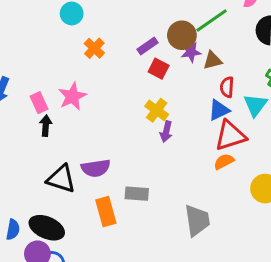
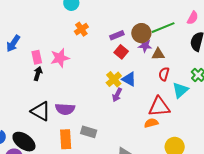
blue triangle: (219, 110) -> (129, 79), moved, turned 42

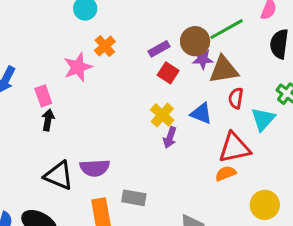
brown triangle: (158, 54) -> (224, 70), size x1.5
pink star: (60, 58) -> (78, 67), moved
blue triangle: (129, 79) -> (201, 113), moved

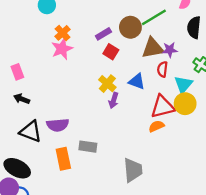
purple star: (203, 59) -> (170, 50), moved
pink star: (78, 67) -> (62, 49), moved
black arrow: (48, 120) -> (22, 99), moved, turned -77
yellow circle: (265, 205) -> (185, 104), moved

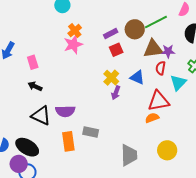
red square: (111, 52) -> (116, 50), turned 32
yellow circle: (185, 104) -> (167, 150), moved

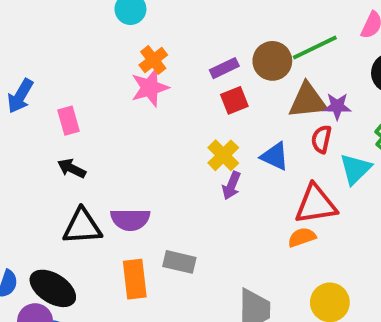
black triangle: (41, 116) -> (82, 227), turned -30

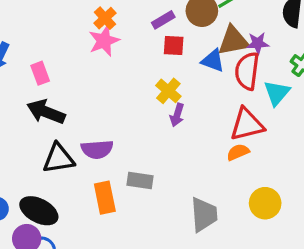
red square: (234, 100) -> (174, 45), turned 30
red semicircle: (321, 139) -> (247, 71), size x1.6
blue triangle: (275, 156) -> (213, 61), moved
black arrow: (72, 168) -> (46, 112), size x1.6

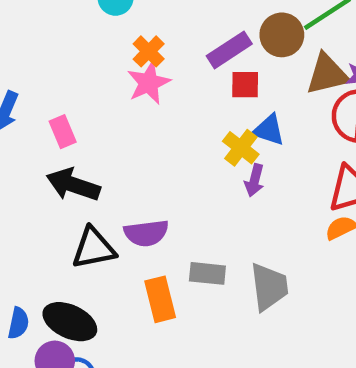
purple rectangle: (163, 20) -> (229, 50), size x1.4
blue triangle: (213, 61) -> (269, 130), moved
gray trapezoid: (204, 214) -> (269, 287), moved

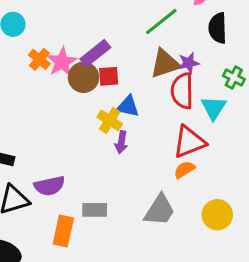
brown circle: (282, 35) -> (84, 77), moved
pink star: (149, 83) -> (62, 62), moved
gray trapezoid: (269, 287) -> (160, 210), moved, turned 45
orange rectangle: (160, 299) -> (63, 231), turned 32

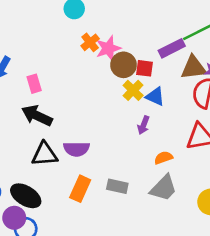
purple rectangle: (95, 53) -> (172, 48), moved
yellow cross: (110, 120) -> (133, 90), moved
orange semicircle: (184, 170) -> (163, 158), moved
gray rectangle: (95, 210) -> (117, 186), moved

